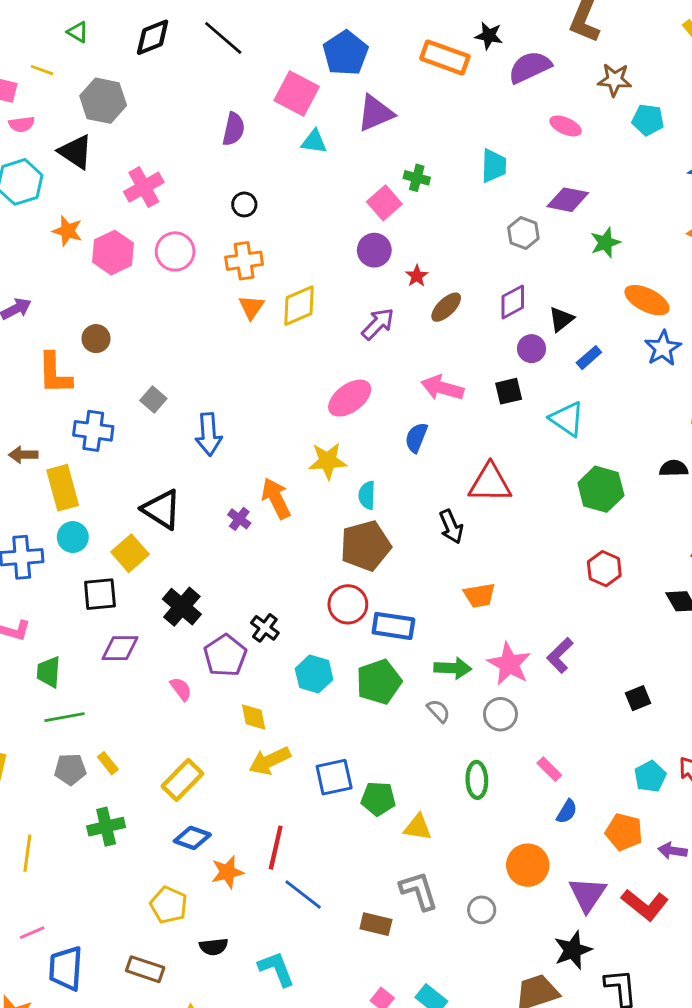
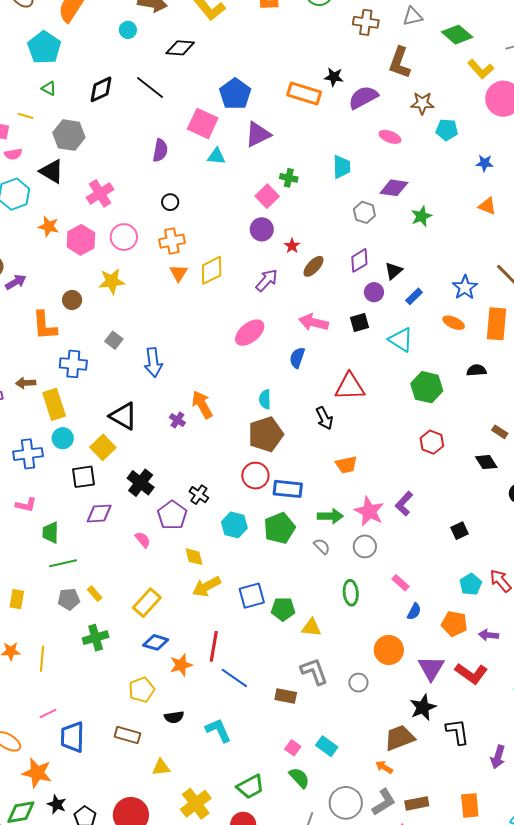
orange ellipse: (647, 300) -> (454, 323), moved, size x0.7
yellow star: (328, 461) -> (112, 281), moved
yellow pentagon: (169, 905) -> (142, 690), turned 30

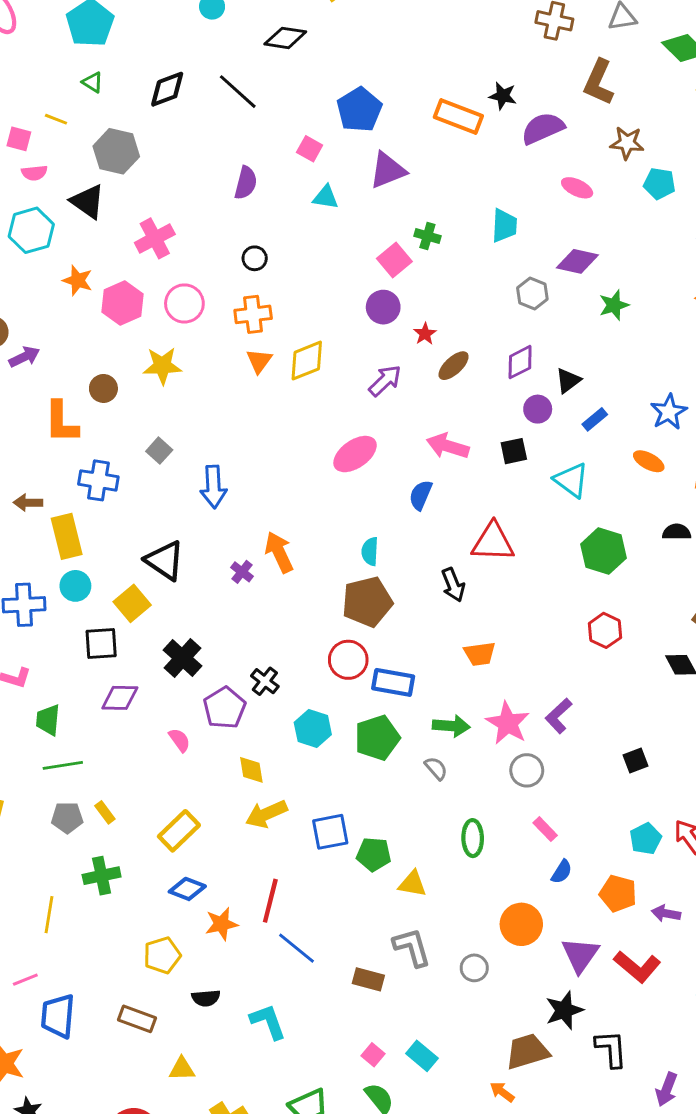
pink square: (203, 123) -> (310, 149), size x0.6
gray circle: (365, 546) -> (527, 770), moved
yellow line: (42, 659) -> (49, 915), moved

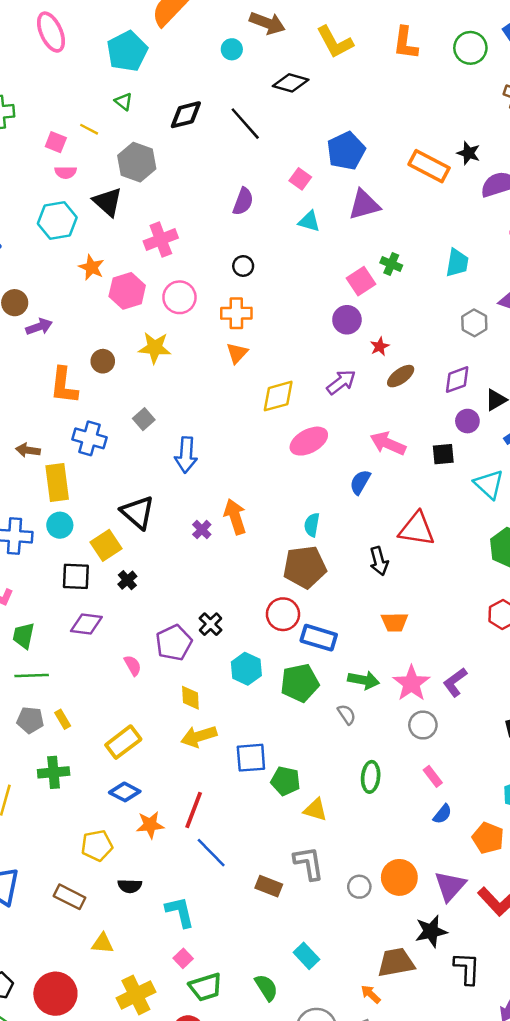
yellow diamond: (307, 361) -> (278, 396), moved
black cross: (183, 658) -> (127, 580), moved, size x0.6
orange circle: (521, 924) -> (399, 877), moved
pink square: (373, 1055) -> (183, 958), moved

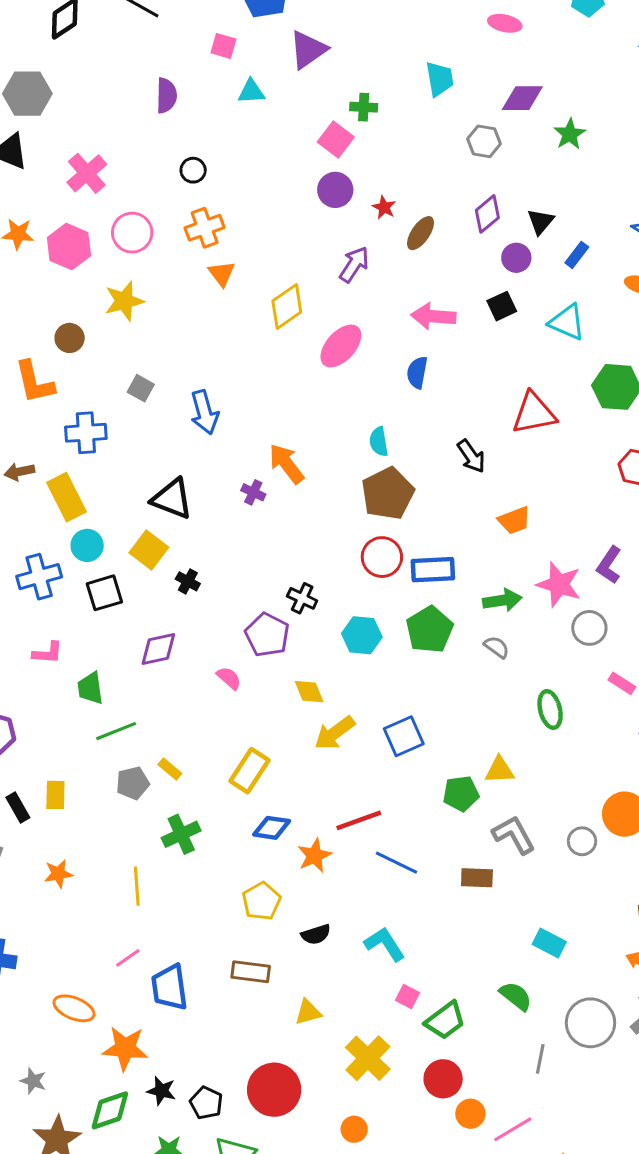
red triangle: (417, 529) -> (534, 413), moved
black square: (76, 576) -> (104, 593), moved
green pentagon: (285, 781) -> (461, 794), moved
red line: (194, 810) -> (359, 820), turned 69

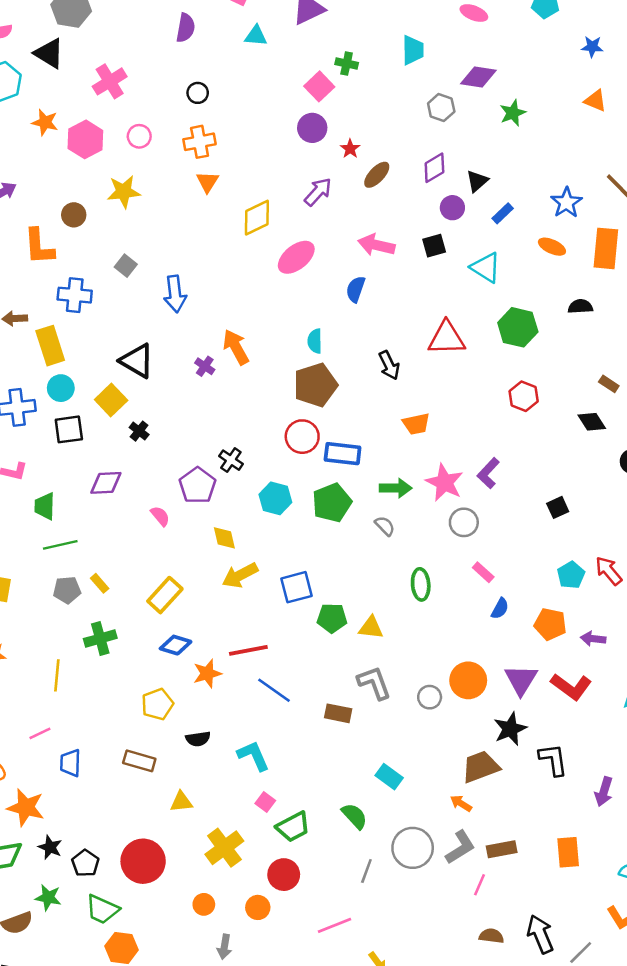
pink circle: (132, 233) -> (139, 136), size x0.7
green pentagon: (461, 794) -> (332, 618), moved
blue trapezoid: (169, 987) -> (70, 763), size x0.7
orange circle: (470, 1114) -> (258, 907), moved

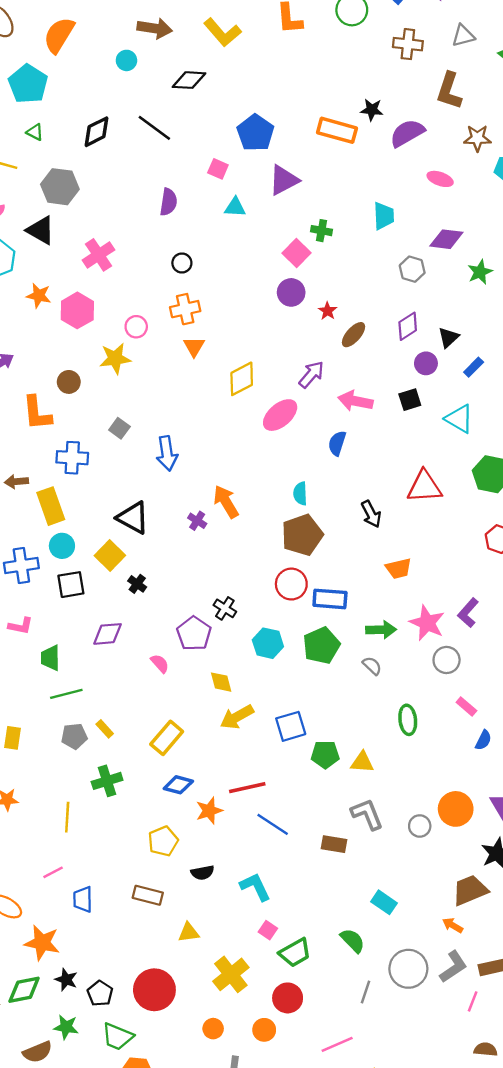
pink circle: (139, 136) -> (136, 327), moved
purple arrow: (318, 192) -> (311, 374), moved

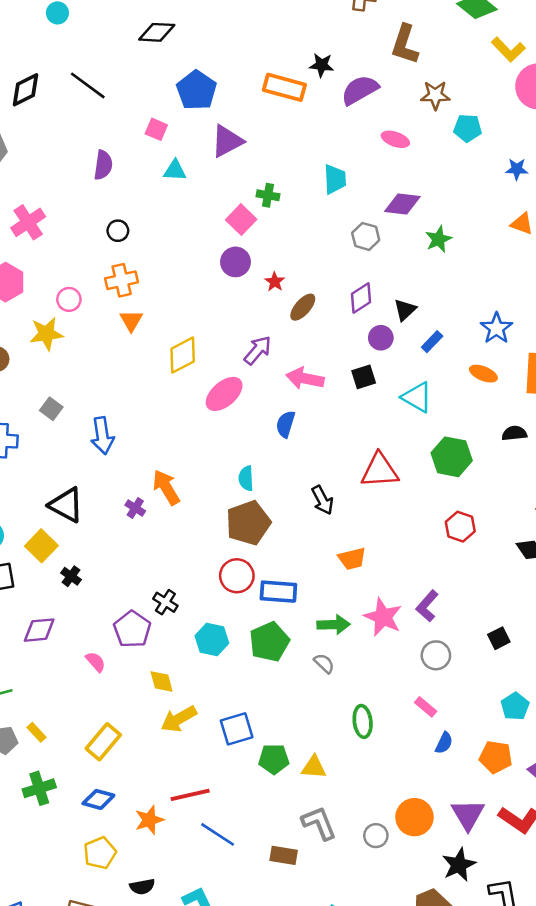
black diamond: (189, 80) -> (157, 32), moved
gray circle: (447, 660) -> (436, 655), moved
blue diamond: (178, 785) -> (98, 799), moved

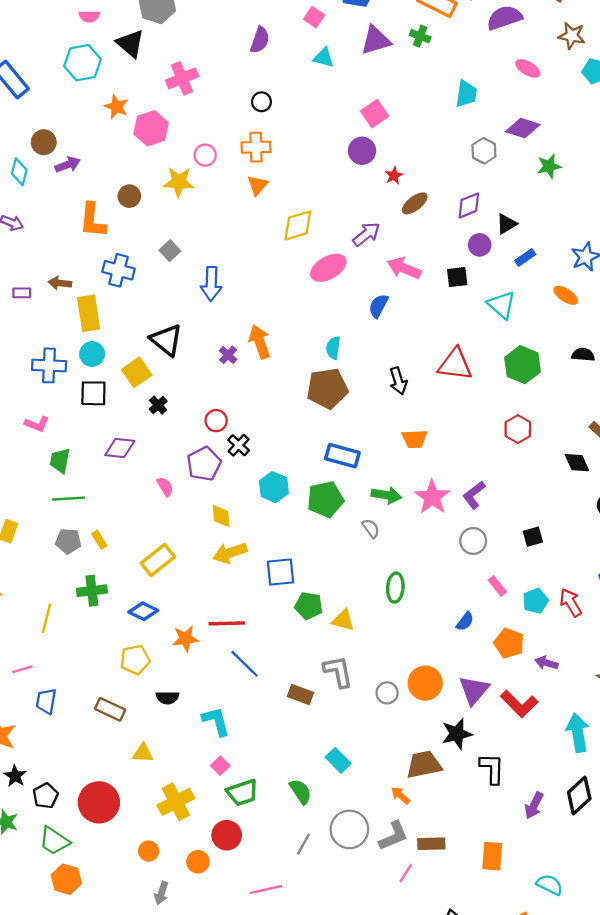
green cross: (268, 195) -> (420, 36), moved
red circle: (237, 576) -> (216, 421), moved, size x0.7
pink rectangle: (426, 707) -> (497, 586), moved

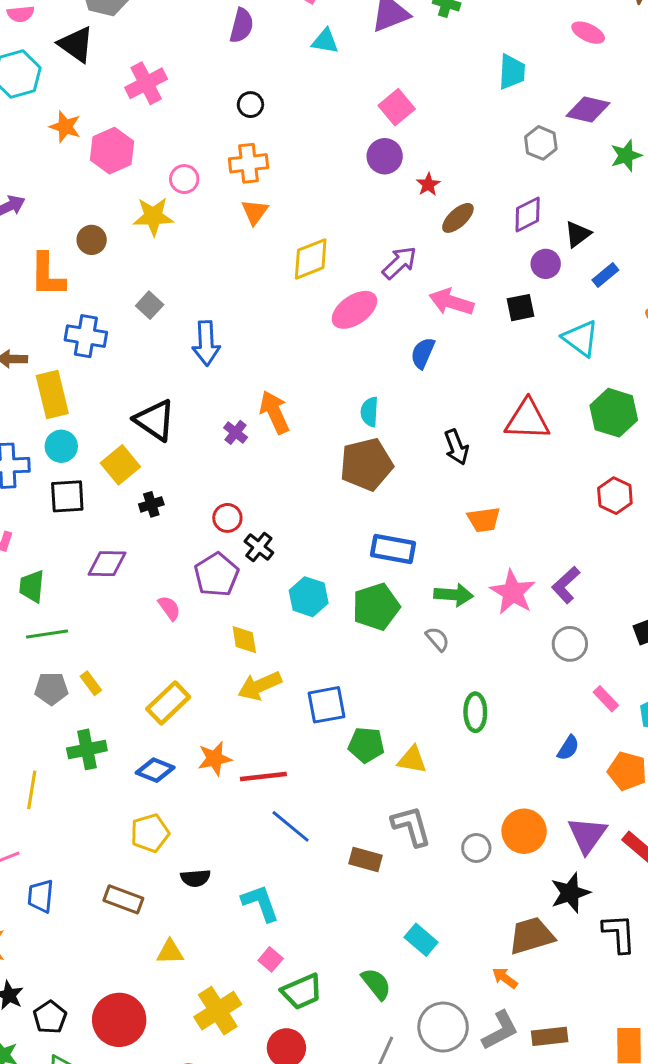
black cross: (158, 405) -> (151, 504), turned 30
orange star: (186, 639) -> (215, 759), moved

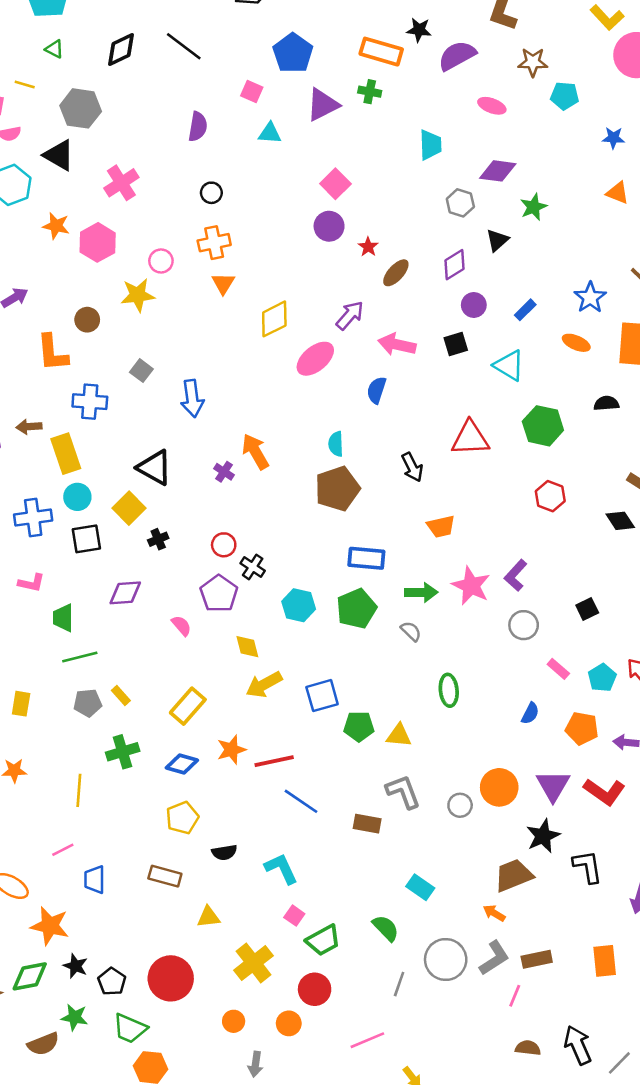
black triangle: (578, 234) -> (497, 240), moved

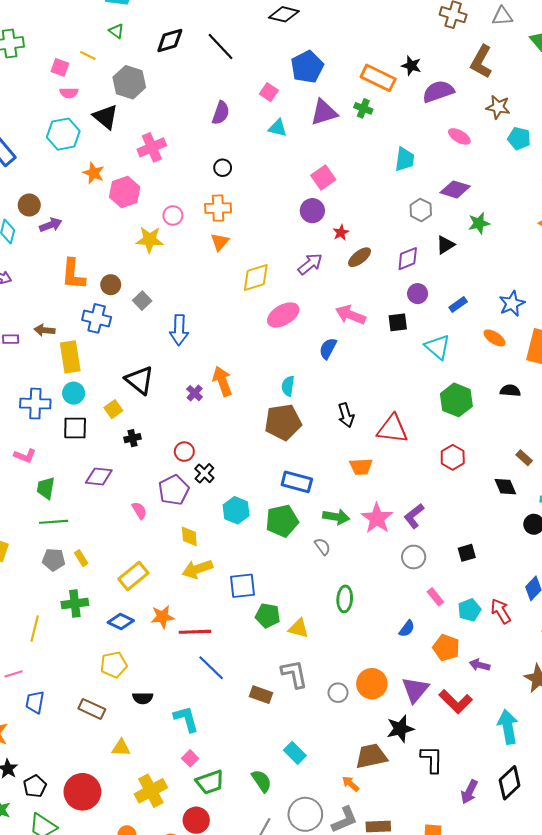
purple arrow: (350, 315) -> (310, 264), moved
brown circle: (87, 320) -> (111, 285), moved
red triangle: (470, 438) -> (392, 429), moved
yellow square: (129, 508) -> (113, 409), size x0.7

